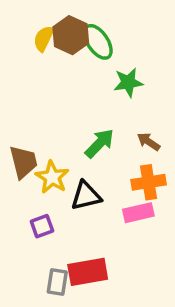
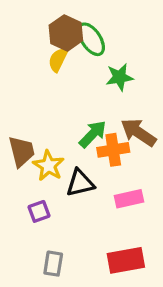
yellow semicircle: (44, 39) -> (58, 60), moved
brown arrow: (149, 142) -> (138, 132), size x1.6
orange cross: (149, 182) -> (113, 150), moved
red rectangle: (88, 272) -> (126, 260), moved

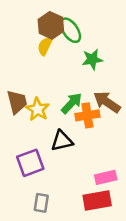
brown trapezoid: (22, 151) -> (17, 102), moved
yellow star: (48, 166) -> (38, 109), moved
pink rectangle: (129, 199) -> (106, 177), moved
purple square: (39, 211) -> (30, 163), size x1.6

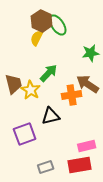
green star: (92, 59) -> (91, 53), moved
green arrow: (72, 103) -> (49, 73), moved
gray rectangle: (41, 203) -> (46, 167), moved, turned 63

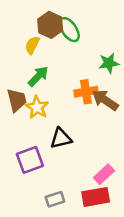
yellow semicircle: (37, 38) -> (32, 45), moved
green arrow: (49, 73) -> (38, 76), moved
orange cross: (72, 95) -> (86, 92), moved
pink rectangle: (87, 146) -> (104, 174), turned -30

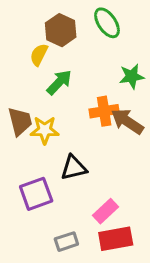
green ellipse: (69, 30) -> (107, 23), moved
green arrow: (38, 76) -> (59, 82), moved
yellow star: (37, 107) -> (45, 130), turned -30
pink rectangle: (104, 174) -> (106, 211), moved

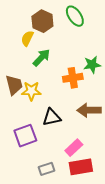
green star: (132, 76) -> (92, 65), moved
brown arrow: (127, 121) -> (89, 110), moved, turned -35

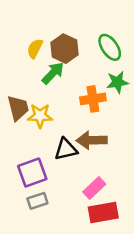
green ellipse: (75, 16) -> (110, 47), moved
brown hexagon: (42, 21) -> (65, 49), moved
brown arrow: (89, 110) -> (92, 140), moved
gray rectangle: (47, 169) -> (37, 201), moved

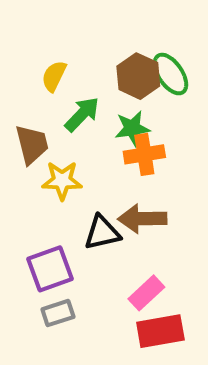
brown hexagon: (65, 49) -> (138, 76), moved
green star: (117, 82) -> (132, 128), moved
brown trapezoid: (18, 108) -> (32, 144), moved

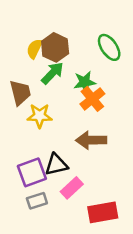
brown hexagon: (138, 76) -> (55, 47), moved
orange cross: (144, 154) -> (92, 99), turned -30
black triangle: (102, 233) -> (56, 165), moved
pink rectangle: (146, 293) -> (72, 188), moved

